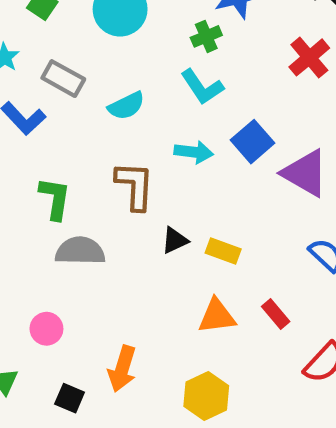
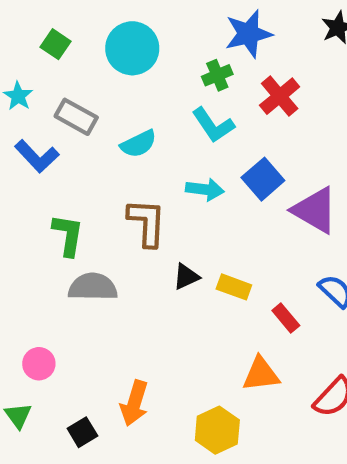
red cross: (309, 57) -> (280, 96), moved
red rectangle: (276, 314) -> (286, 318), moved
orange triangle: (217, 316) -> (261, 374), moved
pink circle: (46, 329) -> (39, 364), moved
black square: (70, 398) -> (82, 432), turned 36

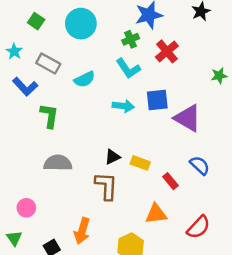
blue square: (263, 179) -> (157, 100), turned 35
brown L-shape: (147, 223) -> (106, 186), moved
green L-shape: (68, 235) -> (49, 116), moved

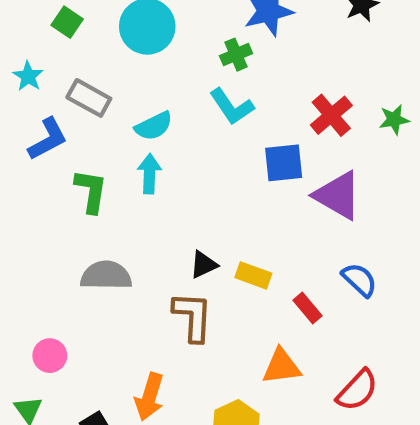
red cross: (167, 51) -> (331, 115), moved
blue L-shape: (25, 87) -> (48, 139), turned -75
cyan arrow: (123, 106) -> (149, 174), moved, turned -95

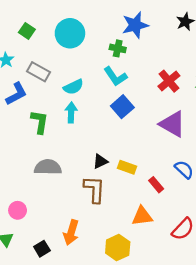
green cross: (236, 55) -> (118, 48), turned 35
blue square: (284, 163) -> (122, 107), moved, turned -35

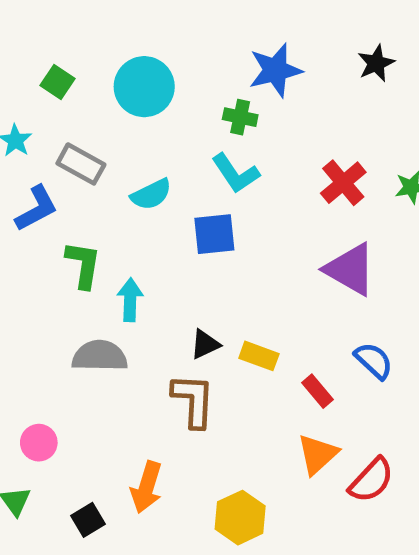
blue square: (122, 107) -> (214, 234), moved, turned 35
cyan arrow: (71, 112) -> (130, 300), moved
orange triangle: (142, 216) -> (317, 454), moved, turned -35

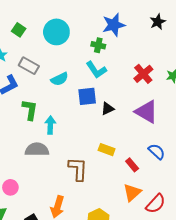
black triangle: (205, 344) -> (108, 109), moved

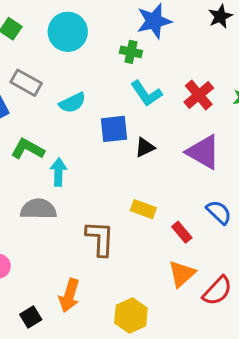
cyan L-shape: (96, 70) -> (146, 93), moved
green L-shape: (30, 110) -> (28, 149), turned -70

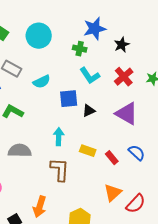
black star: (220, 16) -> (122, 45), moved
cyan arrow: (58, 172) -> (59, 137), moved
red rectangle: (182, 232) -> (112, 158), moved

